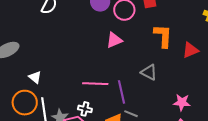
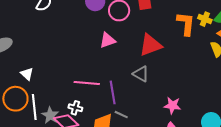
orange L-shape: (163, 36) -> (186, 24), moved
red triangle: (190, 50) -> (150, 45), moved, size x1.4

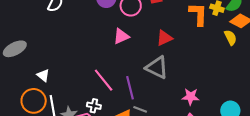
red triangle: (150, 45) -> (164, 38), size x0.7
gray triangle: (141, 74) -> (157, 67), size x1.4
pink line: (87, 83) -> (104, 80), turned 50

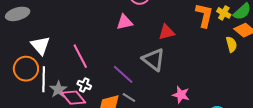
white triangle: (43, 75) -> (40, 45), size x1.5
pink line: (104, 80) -> (80, 56), moved
purple line: (130, 88) -> (123, 74), turned -45

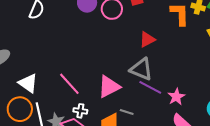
pink triangle: (125, 22) -> (109, 87), moved, size x1.4
purple line: (123, 74) -> (150, 87), moved
pink star: (181, 95) -> (176, 97), turned -30

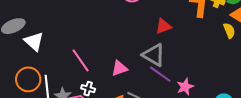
white triangle: (28, 83) -> (34, 42), moved
pink triangle: (109, 87) -> (119, 68), size x0.7

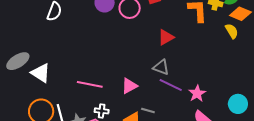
gray triangle: (154, 55) -> (161, 67), size x0.7
pink line: (81, 60) -> (90, 84), turned -35

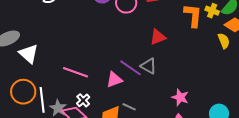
purple line: (171, 85) -> (130, 68), moved
pink star: (197, 93) -> (180, 97), turned -30
white cross: (102, 111) -> (83, 100), turned 32

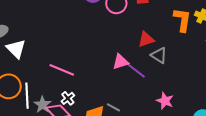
gray triangle: (149, 66) -> (159, 55), moved
purple line: (130, 68) -> (135, 70), moved
pink triangle: (114, 80) -> (120, 62), moved

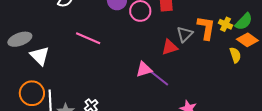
gray triangle: (159, 55) -> (185, 34), moved, turned 42
pink line: (62, 70) -> (88, 38), moved

